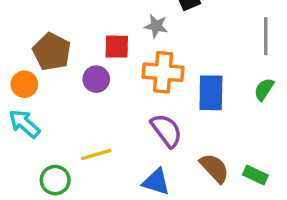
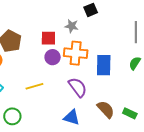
purple circle: (96, 79) -> (53, 57), moved
yellow line: (96, 154) -> (34, 86), moved

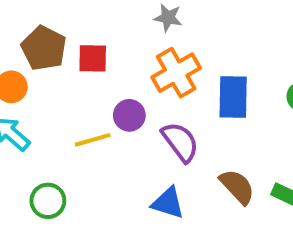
red square: (48, 38) -> (93, 58), moved
orange cross: (76, 53) -> (176, 73), turned -35
purple circle: (53, 57) -> (129, 115), moved

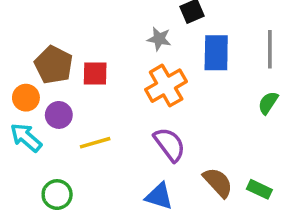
blue rectangle: (233, 97) -> (216, 53), moved
purple circle: (129, 115) -> (59, 115), moved

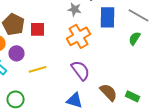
gray line: (270, 49) -> (138, 15), turned -60
green semicircle: (268, 103) -> (134, 38), moved

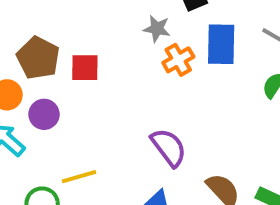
orange cross: (78, 36) -> (178, 60), moved, size x0.7
yellow line: (38, 69) -> (79, 177), moved

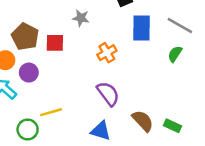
gray star: (157, 29) -> (81, 18), moved
orange cross: (178, 60) -> (107, 53), moved

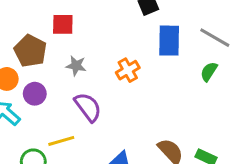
gray star: (81, 18) -> (76, 66), moved
red square: (55, 43) -> (63, 24), moved
purple semicircle: (108, 94) -> (88, 107), moved

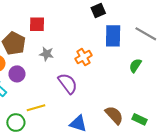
green semicircle: (209, 72) -> (135, 65), moved
purple semicircle: (88, 107) -> (68, 83), moved

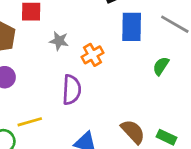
gray star: (47, 54) -> (59, 41), moved
purple semicircle: (68, 83) -> (72, 90), turned 40

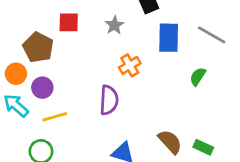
gray star: (59, 41) -> (114, 25), moved, turned 30
yellow line: (30, 122) -> (55, 117), moved

